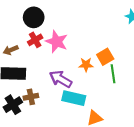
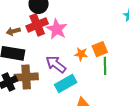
red cross: (35, 40) -> (37, 25), size x1.5
brown cross: (31, 97) -> (26, 77), size x1.6
cyan rectangle: (74, 98) -> (66, 84), turned -50

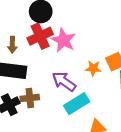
brown arrow: (13, 31) -> (12, 45), turned -72
brown cross: (26, 77) -> (30, 98), size x0.7

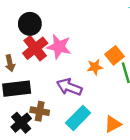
brown cross: (30, 98) -> (40, 111), turned 30
cyan rectangle: (77, 104) -> (78, 118), moved

